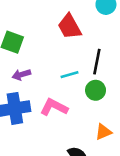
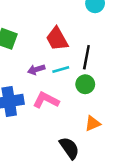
red trapezoid: (70, 27) -> (57, 39), moved
purple arrow: (21, 75) -> (36, 70), moved

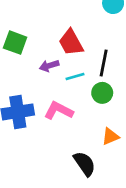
purple arrow: (36, 70) -> (49, 66), moved

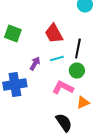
purple arrow: (49, 66) -> (35, 64), moved, turned 136
pink L-shape: (59, 111) -> (63, 88), moved

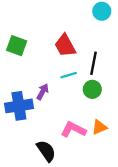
purple arrow: (35, 64) -> (43, 92), moved
pink L-shape: (63, 88) -> (73, 130), moved
black semicircle: (64, 122) -> (46, 151), moved

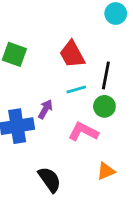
orange triangle: (99, 127) -> (106, 171), moved
pink L-shape: (73, 130) -> (83, 132), moved

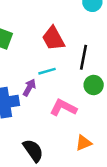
cyan line: (76, 89) -> (47, 71), moved
green circle: (104, 106) -> (94, 85), moved

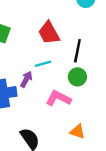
green circle: (94, 85) -> (77, 77), moved
orange triangle: (84, 143) -> (77, 132), turned 42

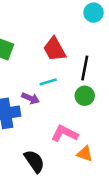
purple arrow: (26, 79) -> (31, 98), turned 84
pink L-shape: (58, 98) -> (65, 134), moved

